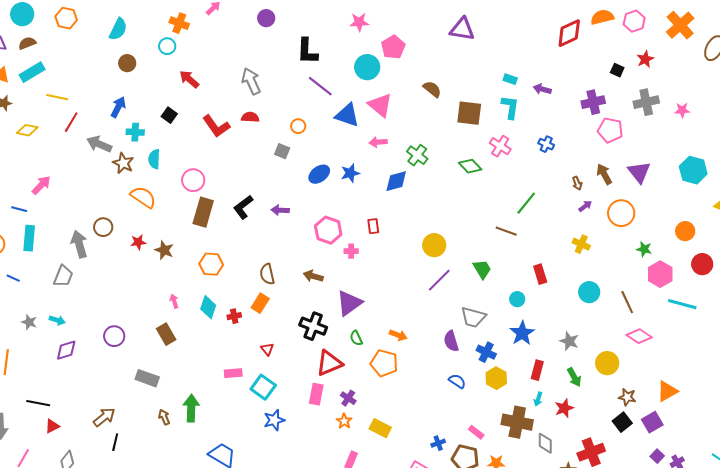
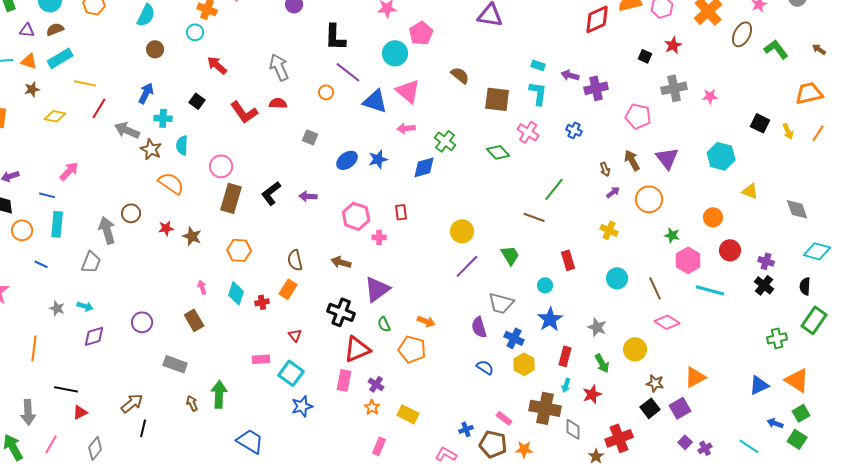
purple cross: (593, 102) -> (596, 88), moved
orange circle: (298, 126) -> (326, 92), moved

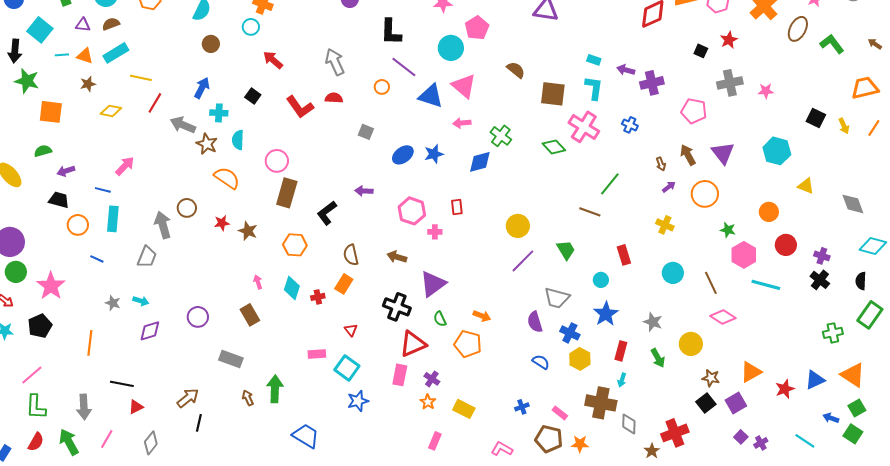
pink cross: (528, 132) -> (584, 127), size x1.4
black L-shape: (271, 193) -> (327, 213), moved
red star: (592, 394) -> (785, 389), moved
blue cross: (466, 429) -> (522, 407), moved

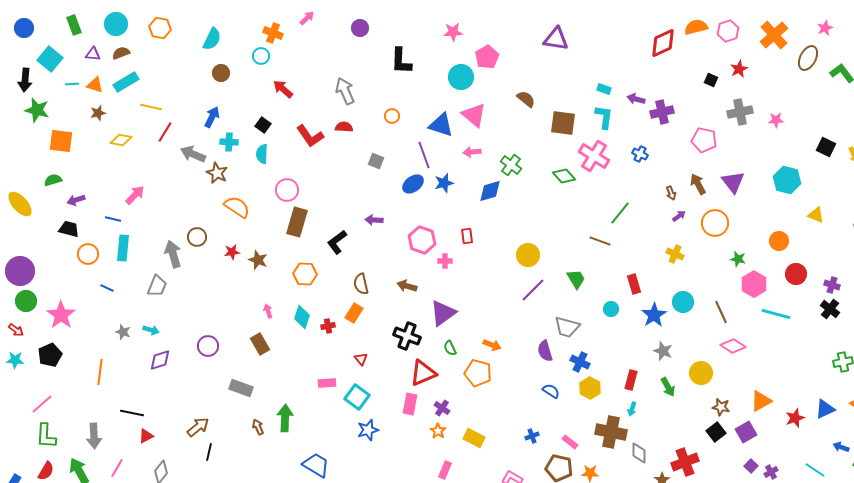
purple line: (404, 67) -> (424, 155), moved, turned 32
cyan semicircle: (238, 140) -> (262, 154), moved
blue star: (606, 314) -> (654, 315), moved

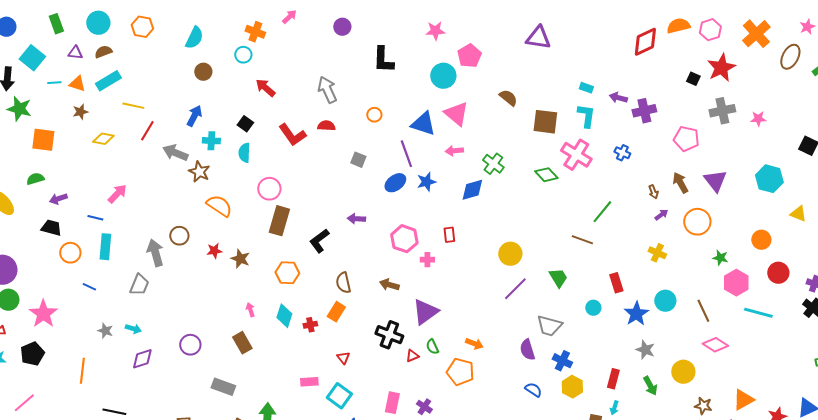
red star: (739, 69) -> (721, 68), size x1.6
red triangle: (423, 373) -> (412, 356), moved, size x0.5

